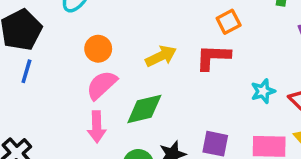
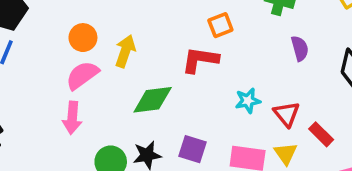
yellow arrow: (161, 56) -> (125, 51), moved, turned -52
green diamond: (144, 109) -> (153, 100), moved

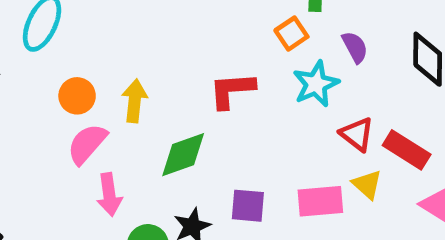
orange square: (220, 25) -> (291, 34), moved
cyan star: (248, 101) -> (316, 84), moved, size x1.4
pink arrow: (72, 118) -> (109, 195), moved
red rectangle: (321, 134) -> (407, 150), size x1.4

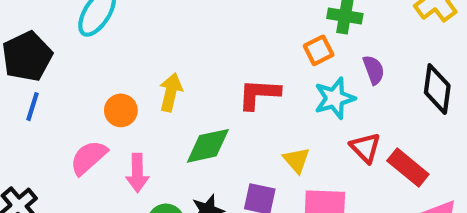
orange circle: (77, 96) -> (121, 110), moved
pink semicircle: (87, 144) -> (89, 158), moved
yellow triangle: (367, 184) -> (296, 160), moved

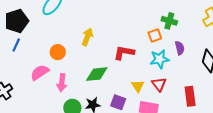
yellow arrow: (171, 92) -> (87, 37), moved
red triangle: (365, 148) -> (159, 84), moved
red rectangle: (408, 167) -> (190, 96), turned 36

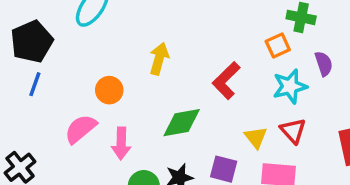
red L-shape: (124, 53) -> (226, 81), turned -50

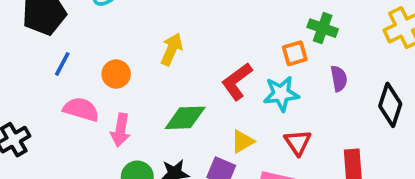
blue line: (35, 84) -> (62, 64), moved
cyan star: (290, 86) -> (281, 94), moved
pink semicircle: (81, 129) -> (81, 109), turned 48
yellow triangle: (256, 137) -> (242, 141), moved, turned 30

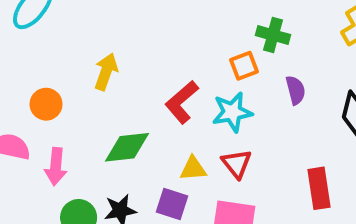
yellow triangle: (242, 141) -> (193, 169), turned 30
red triangle: (298, 142) -> (237, 164), moved

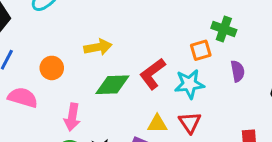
yellow arrow: (106, 72) -> (98, 47), turned 56
green diamond: (127, 147) -> (112, 85), moved
pink arrow: (56, 167) -> (72, 117), moved

